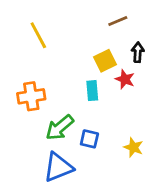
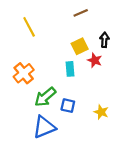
brown line: (118, 21) -> (81, 13), moved
orange cross: (31, 96) -> (24, 73), turned -30

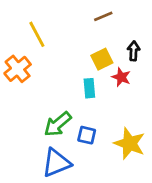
orange cross: (24, 73) -> (18, 69), moved
yellow star: (101, 112) -> (129, 143), size x1.6

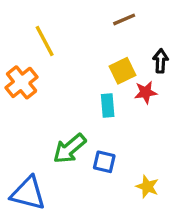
red star: (121, 77) -> (146, 92), turned -30
yellow star: (129, 143) -> (147, 187), moved, size x0.6
blue triangle: (56, 163) -> (28, 193), moved, turned 36

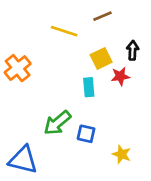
yellow line: (45, 41) -> (64, 31), moved, turned -44

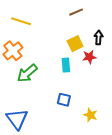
yellow line: (64, 31) -> (21, 21), moved
green arrow: (57, 123) -> (27, 73), moved
blue triangle: (23, 160) -> (17, 119), turned 40

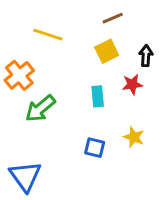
yellow line: (21, 21) -> (48, 35), moved
yellow square: (75, 44) -> (107, 51), moved
yellow star: (90, 115) -> (134, 137), moved

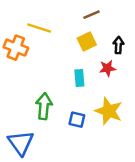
orange cross: (19, 75) -> (16, 48), moved, turned -30
green arrow: (40, 108) -> (44, 106), moved, turned 135
yellow star: (134, 137) -> (109, 111), size x1.6

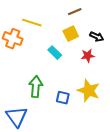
black arrow: (118, 45) -> (97, 37), turned 112
cyan rectangle: (79, 78) -> (55, 53), moved, turned -40

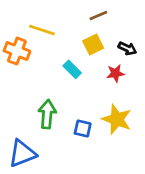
blue triangle: (17, 117) -> (22, 154), turned 45

